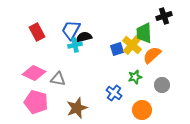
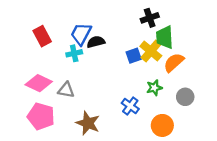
black cross: (164, 16) -> (150, 18), moved
cyan cross: (75, 45) -> (74, 53), moved
brown star: (77, 108) -> (88, 123), turned -30

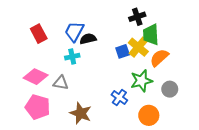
cyan cross: (74, 53) -> (72, 57), moved
green star: (154, 88) -> (141, 81), size x1.5

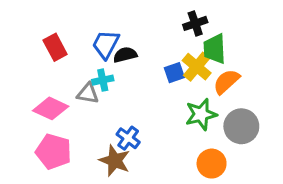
gray triangle: (61, 83) -> (88, 93), moved
gray circle: (170, 89) -> (241, 126), size x1.5
blue cross: (119, 98) -> (128, 138), moved

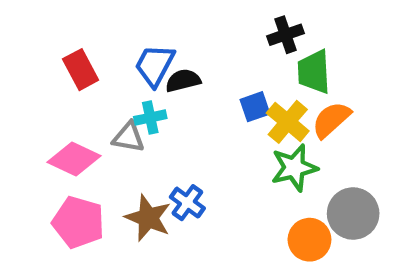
yellow cross: (197, 67) -> (288, 122), moved
gray circle: (241, 126) -> (353, 214), moved
brown star: (115, 161) -> (148, 218), moved

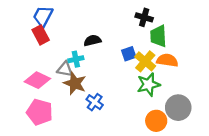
black cross: (286, 35) -> (144, 17), turned 35
blue trapezoid: (155, 65) -> (43, 16), moved
orange semicircle: (331, 120) -> (167, 60), turned 50
brown star: (148, 218) -> (75, 83), moved

